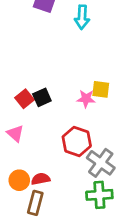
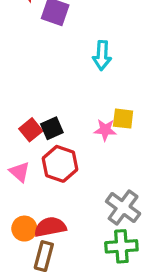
cyan arrow: (82, 17) -> (102, 55), moved
red hexagon: (77, 141) -> (60, 164), moved
red semicircle: (41, 179) -> (50, 227), size x1.4

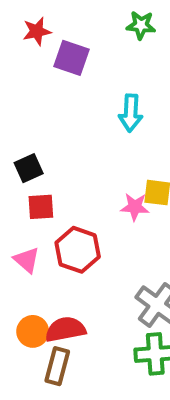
black square: (52, 128) -> (29, 168), moved
red square: (31, 130) -> (41, 207), turned 35

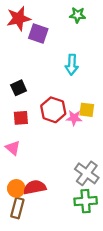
red star: (37, 31) -> (19, 18), size x1.5
black square: (29, 168) -> (19, 88), moved
red hexagon: (78, 250) -> (53, 110), moved
brown rectangle: (57, 366) -> (17, 208), moved

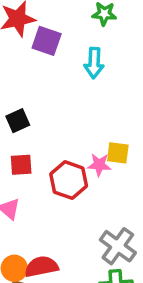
cyan arrow: (72, 65) -> (94, 63), moved
red hexagon: (53, 110) -> (69, 180), moved

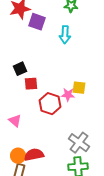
red square: (21, 165) -> (31, 84), moved

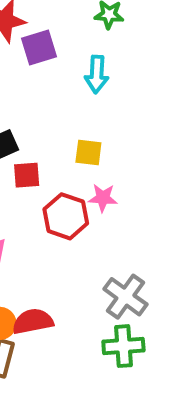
purple square: (37, 22) -> (39, 48), turned -36
yellow square: (79, 88) -> (88, 153), moved

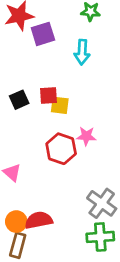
yellow square: (88, 153) -> (60, 105), moved
red square: (27, 175) -> (48, 96), moved

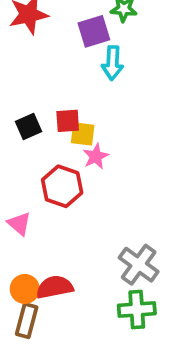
purple square: (43, 34) -> (94, 31), moved
pink star: (86, 136) -> (96, 156), moved, turned -30
red hexagon: (61, 149) -> (62, 186), moved

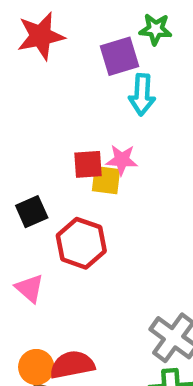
black square: (29, 127) -> (32, 212), moved
pink star: (96, 156) -> (122, 160), moved, turned 30

